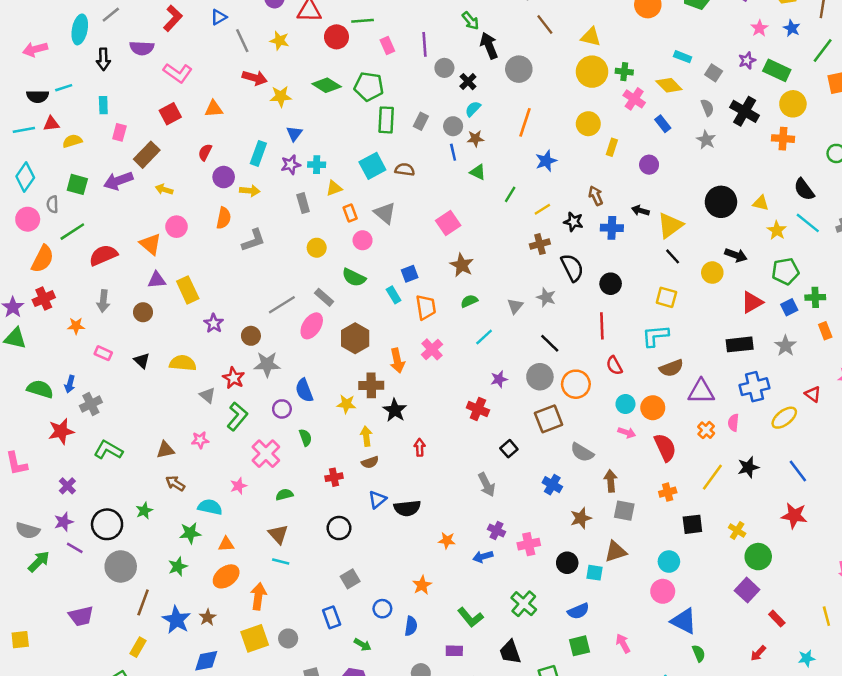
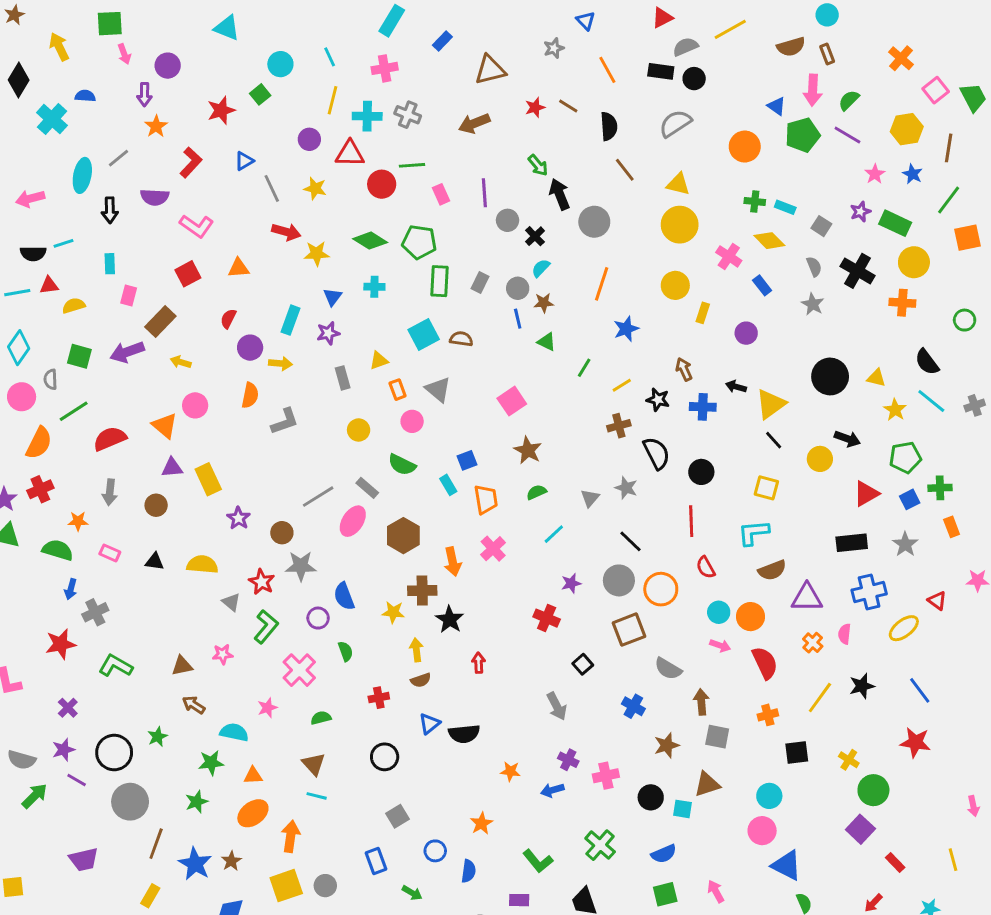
green cross: (624, 72) -> (755, 201), moved
cyan cross: (317, 165) -> (374, 287), moved
black triangle: (142, 361) -> (155, 562), turned -35
green semicircle: (40, 389) -> (58, 550), moved

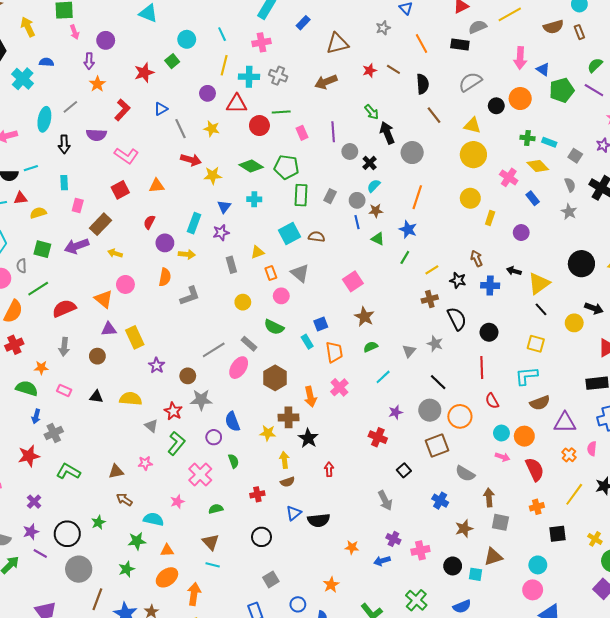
black circle: (694, 79) -> (496, 106), moved
pink arrow: (813, 90) -> (520, 58), moved
blue star: (626, 329) -> (408, 229), moved, turned -30

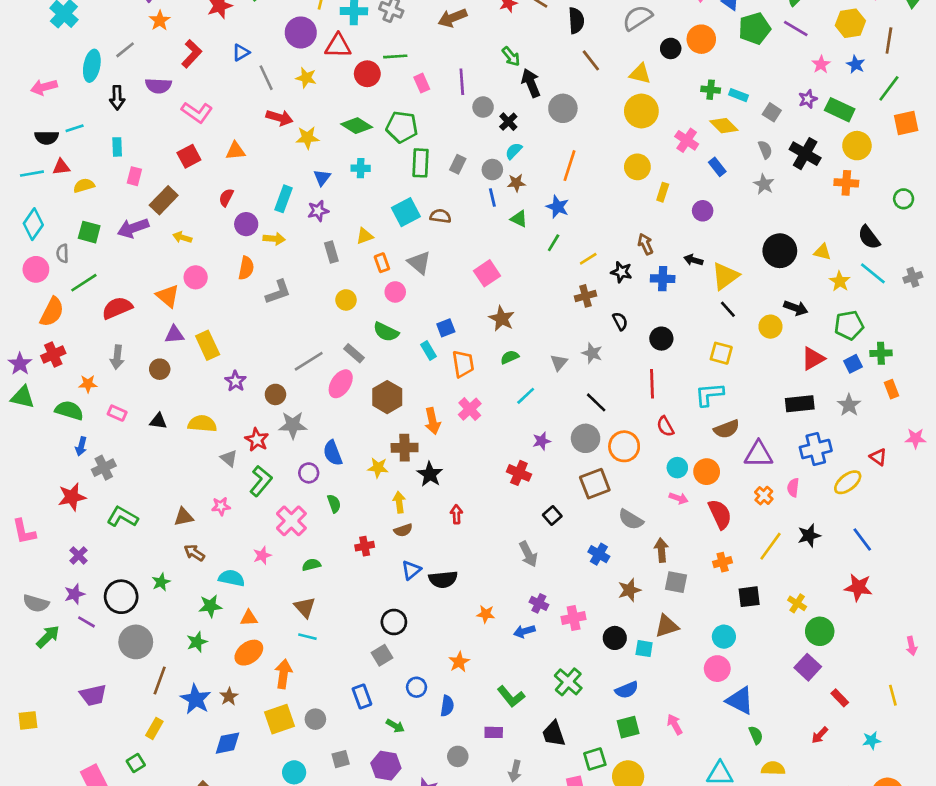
purple circle: (207, 93) -> (301, 32), size x1.5
black semicircle: (457, 319) -> (620, 321), size x0.6
black circle: (262, 537) -> (394, 622), moved

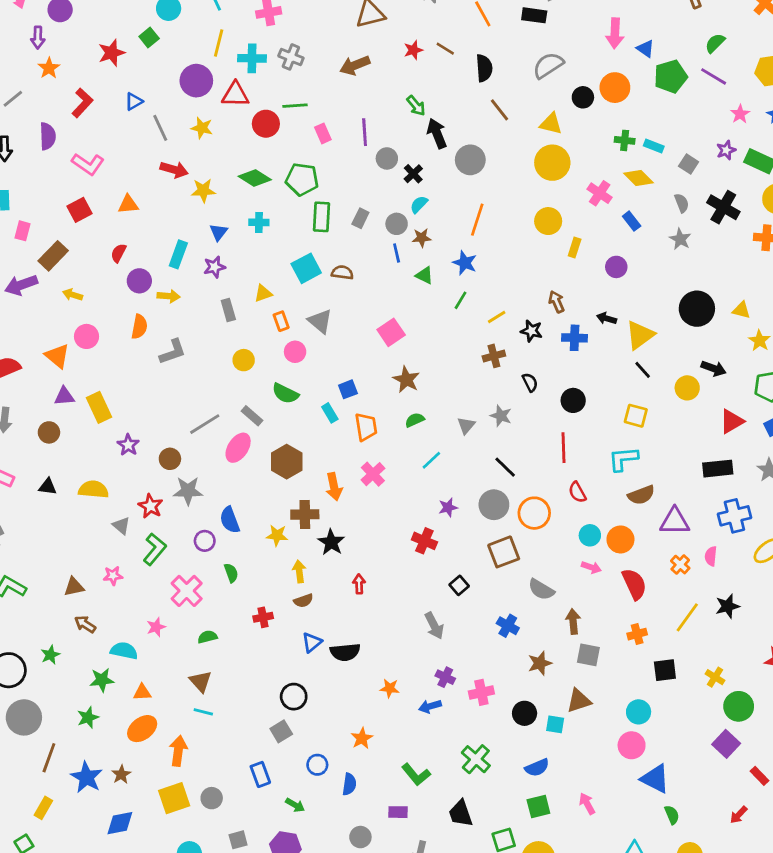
purple semicircle: (158, 86) -> (48, 136), turned -95

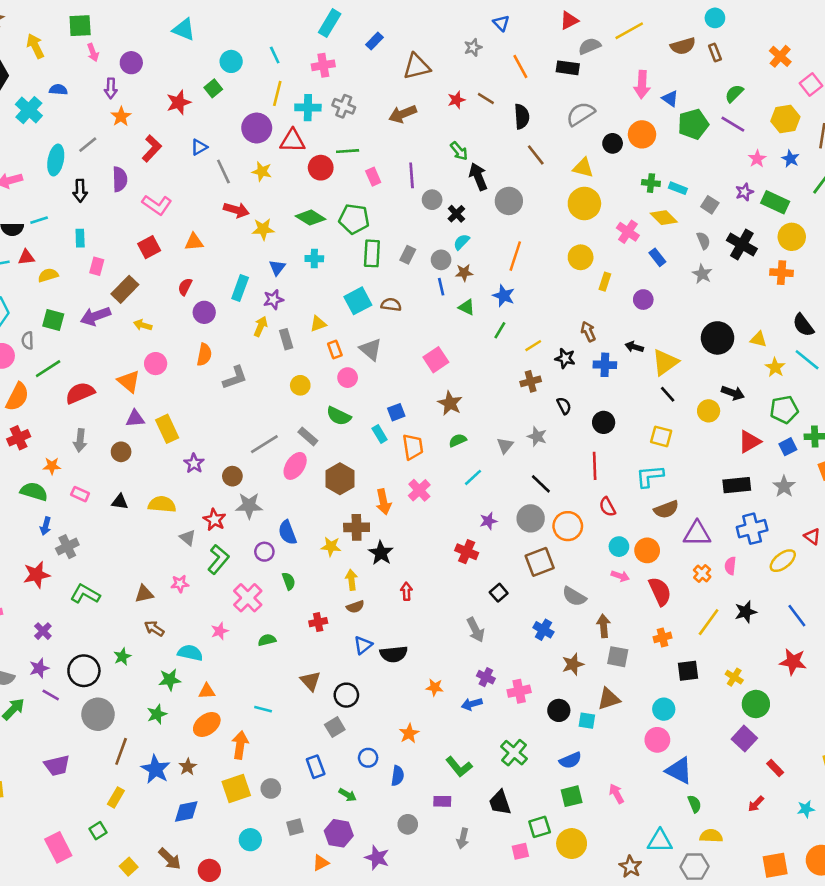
yellow arrow: (169, 296) -> (261, 326), moved, turned -72
brown triangle: (201, 681) -> (310, 681), moved

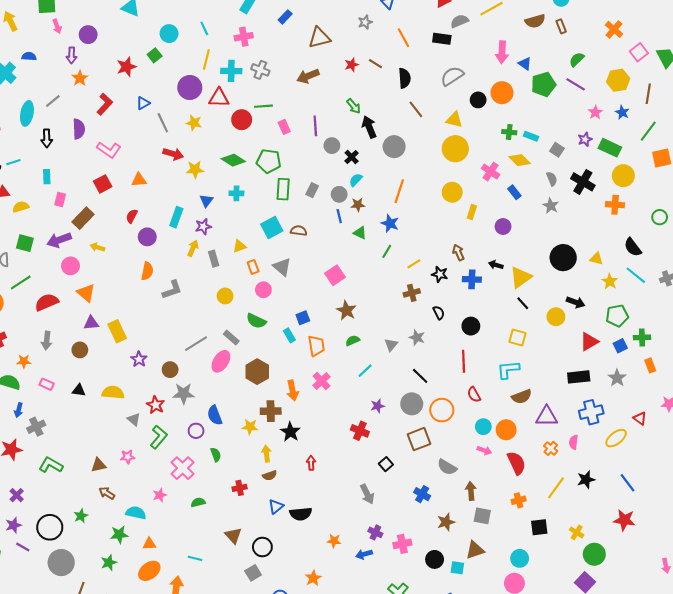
pink circle: (156, 364) -> (70, 266), moved

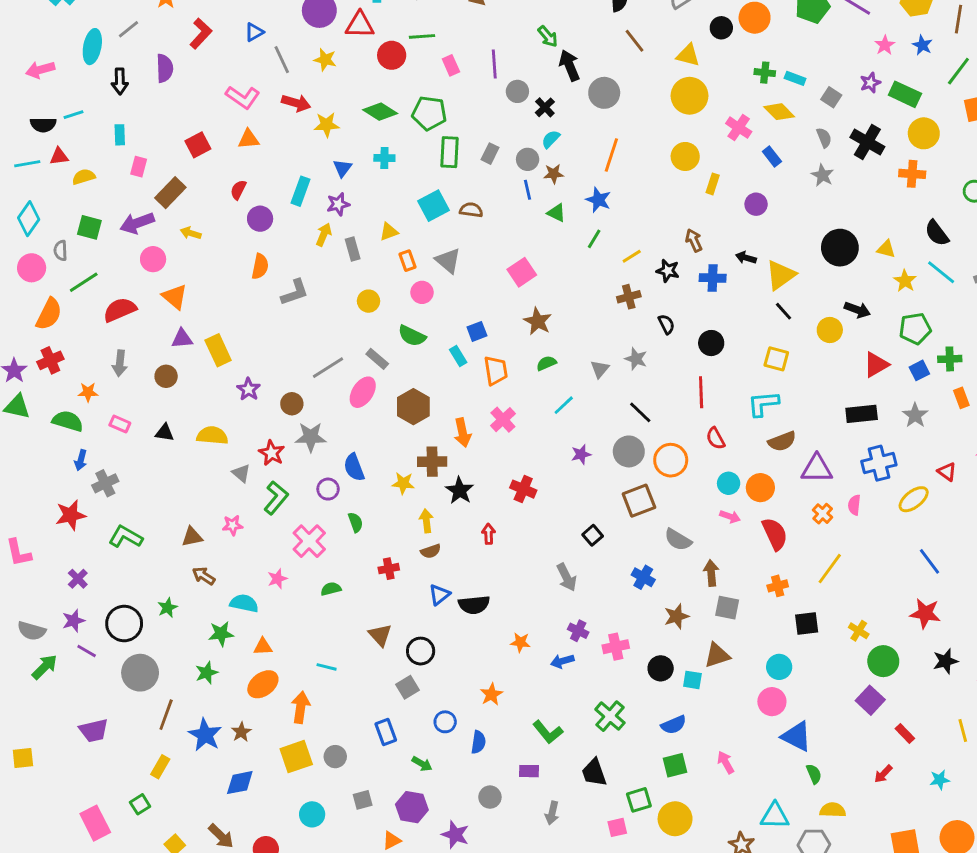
pink L-shape: (109, 150) -> (243, 97), moved
red cross: (360, 431) -> (523, 489), moved
black star: (586, 480) -> (945, 661), moved

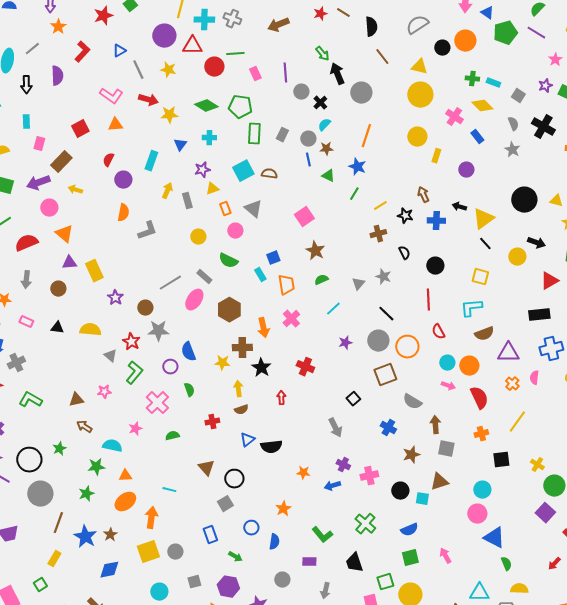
purple star: (338, 204) -> (202, 170), moved

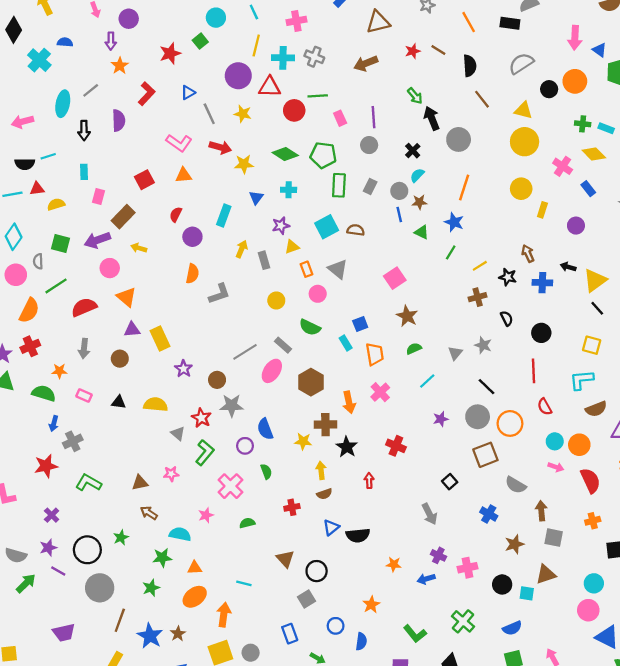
gray circle: (301, 92) -> (369, 145), moved

